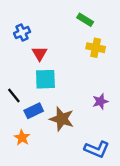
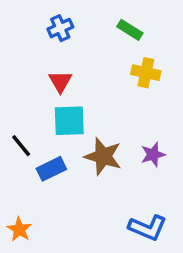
blue cross: (22, 33) -> (60, 28), moved
brown star: (62, 119) -> (103, 156), moved
orange star: (22, 138) -> (19, 229), moved

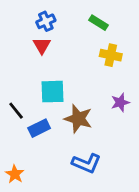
red triangle: (60, 82) -> (42, 46), moved
purple star: (153, 155) -> (120, 102), moved
blue L-shape: (148, 228) -> (86, 163), moved

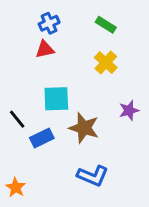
red triangle: (42, 46) -> (45, 49), turned 48
yellow cross: (111, 55) -> (106, 62), moved, turned 30

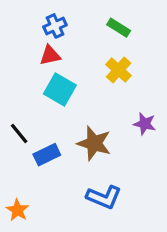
cyan square: (56, 99) -> (60, 90), moved, turned 32
purple star: (129, 110) -> (145, 124), turned 30

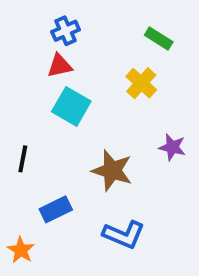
green rectangle: (119, 28) -> (159, 39), moved
black line: (19, 134) -> (23, 159), turned 50
blue rectangle: (47, 155) -> (56, 209), moved

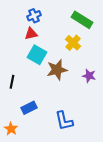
green rectangle: (159, 39) -> (82, 20), size x1.5
brown star: (112, 171) -> (57, 70), moved, turned -30
blue L-shape: (124, 235) -> (64, 121), turned 55

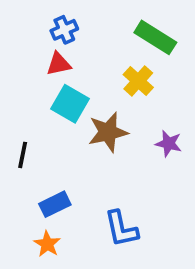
orange star: (11, 129) -> (47, 244), moved

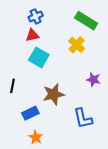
brown star: (108, 132) -> (53, 94), moved
blue L-shape: (121, 229) -> (83, 118), moved
orange star: (47, 244) -> (36, 137), moved

